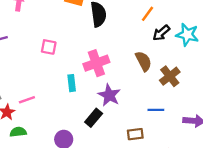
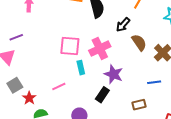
black arrow: (161, 33) -> (123, 25), moved
pink square: (49, 47) -> (70, 46), moved, size x1.5
pink line: (27, 100) -> (59, 86), moved

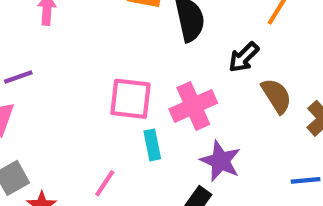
pink line: (59, 86) -> (105, 183), turned -32

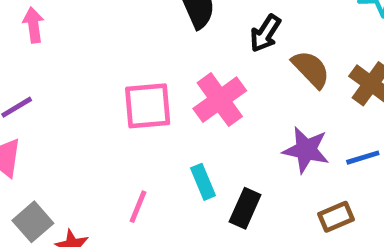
cyan rectangle: (152, 145) -> (203, 182), moved
purple star: (221, 161) -> (306, 150), moved

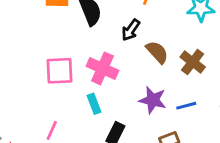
pink cross: (220, 100) -> (102, 68), turned -32
cyan rectangle: (203, 182) -> (94, 104), moved

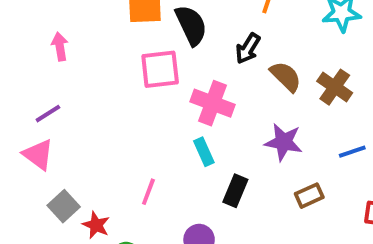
pink square: (59, 71) -> (160, 69), moved
blue line: (186, 106) -> (352, 152), moved

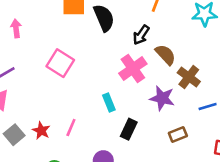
pink square: (160, 69) -> (60, 63), moved, turned 36
brown cross: (335, 87) -> (189, 77), moved
pink cross: (213, 103) -> (133, 69), moved, turned 32
red star: (96, 225) -> (41, 131), moved

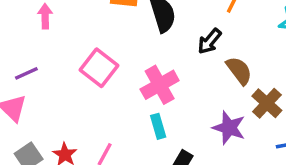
pink cross: (133, 69) -> (160, 85), moved

